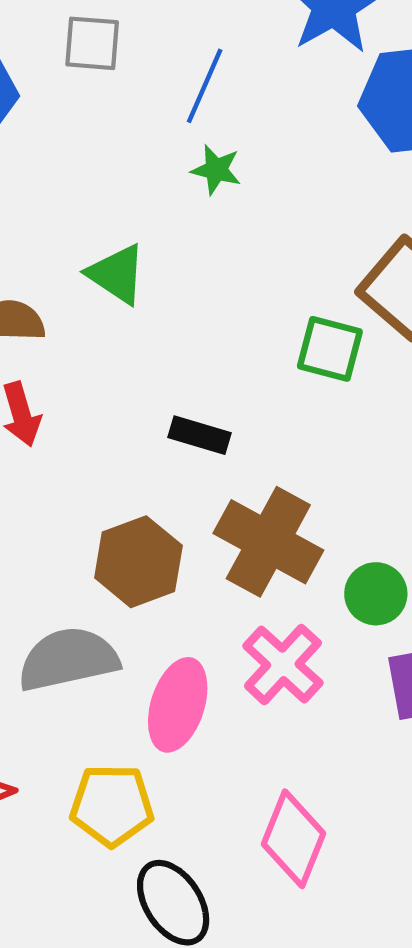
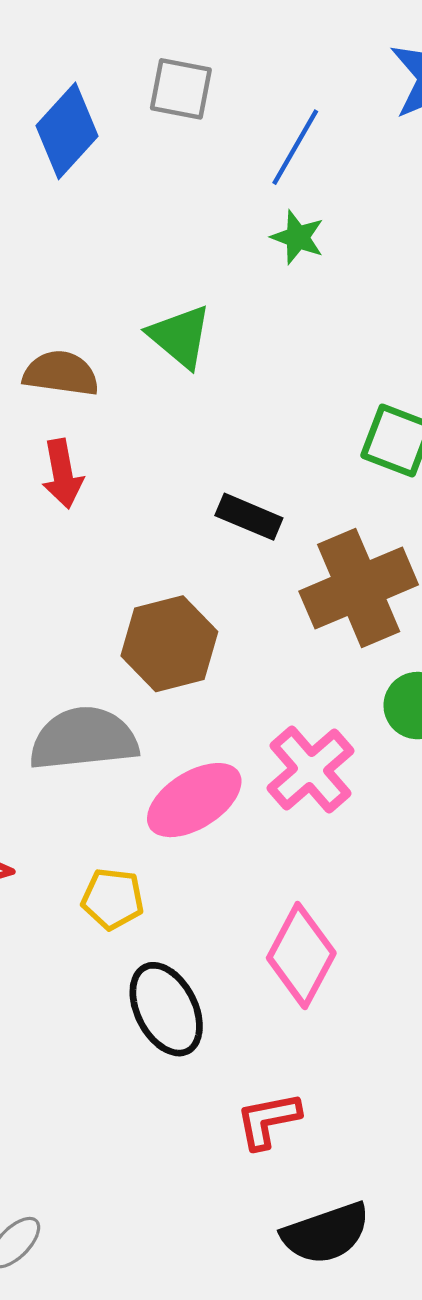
brown cross: (268, 542) -> (359, 588), moved, turned 32
pink ellipse: (178, 705) -> (194, 800), turned 34
yellow pentagon: (112, 805) -> (113, 899), size x0.7

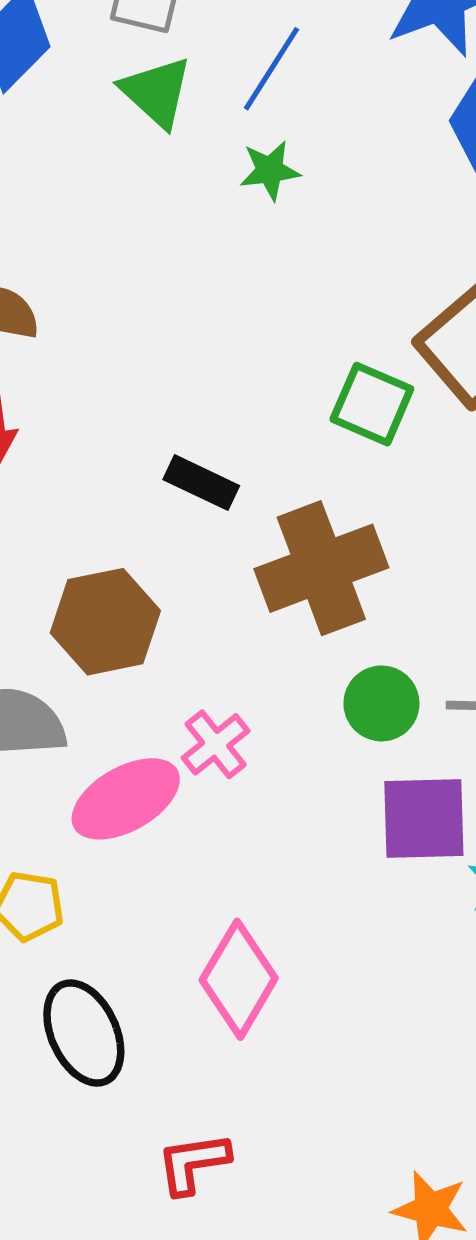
green star: (298, 237) -> (270, 170), turned -30
green triangle: (180, 336) -> (156, 92), moved
pink cross: (310, 770) -> (216, 744), moved, size x0.7

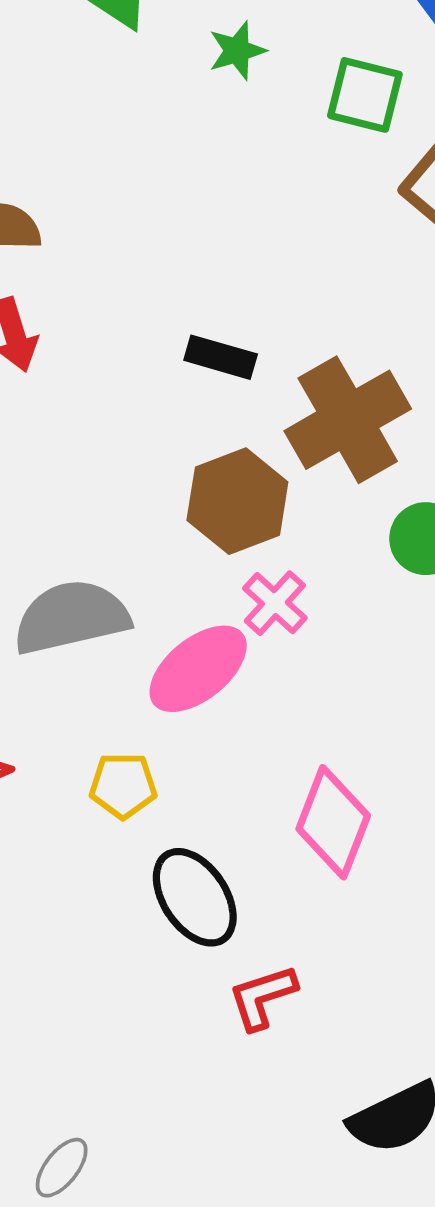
green square: (372, 404) -> (365, 95), moved
brown hexagon: (105, 622) -> (237, 501), moved
red L-shape: (193, 1163) -> (262, 997), moved

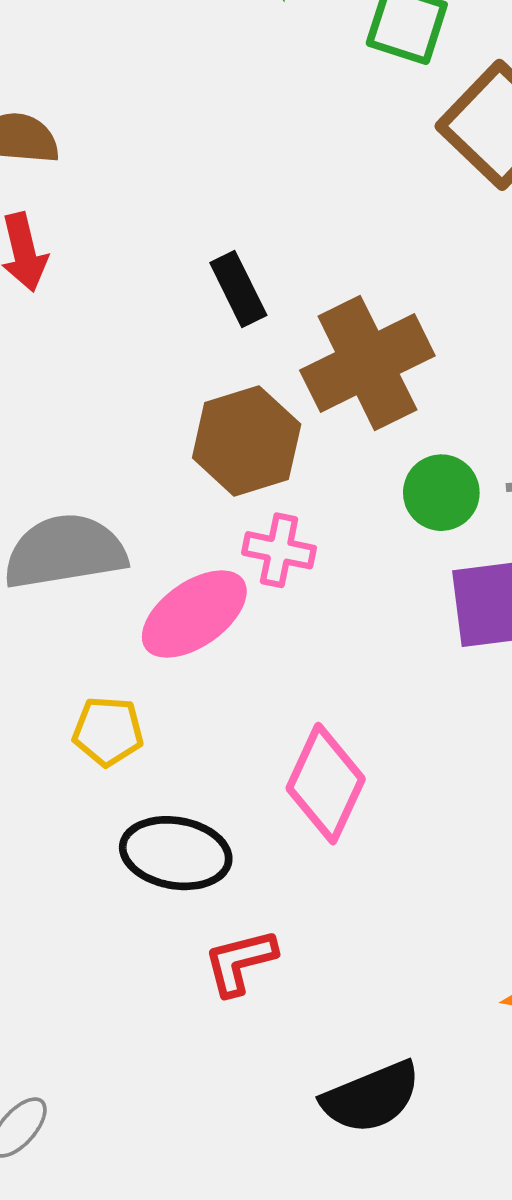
black rectangle: (221, 357) -> (238, 289), turned 44
pink cross: (275, 603) -> (279, 550), turned -34
black ellipse: (195, 897) -> (176, 853), turned -50

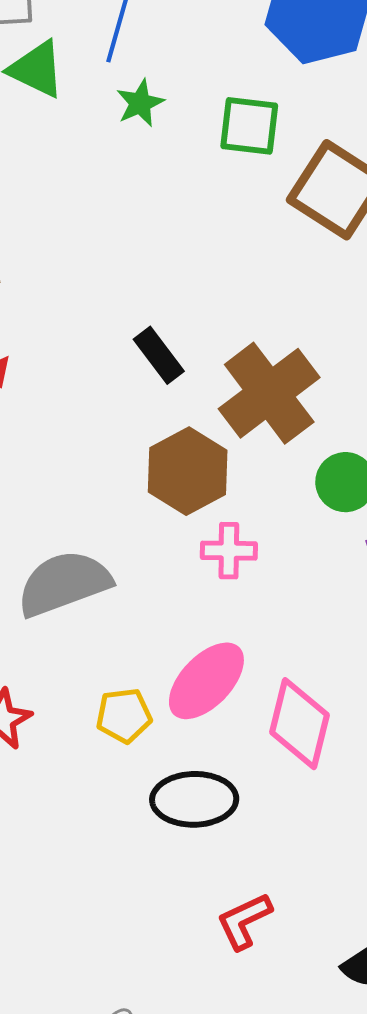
pink ellipse: (194, 614) -> (206, 681), moved
red L-shape: (240, 962) -> (244, 921), moved

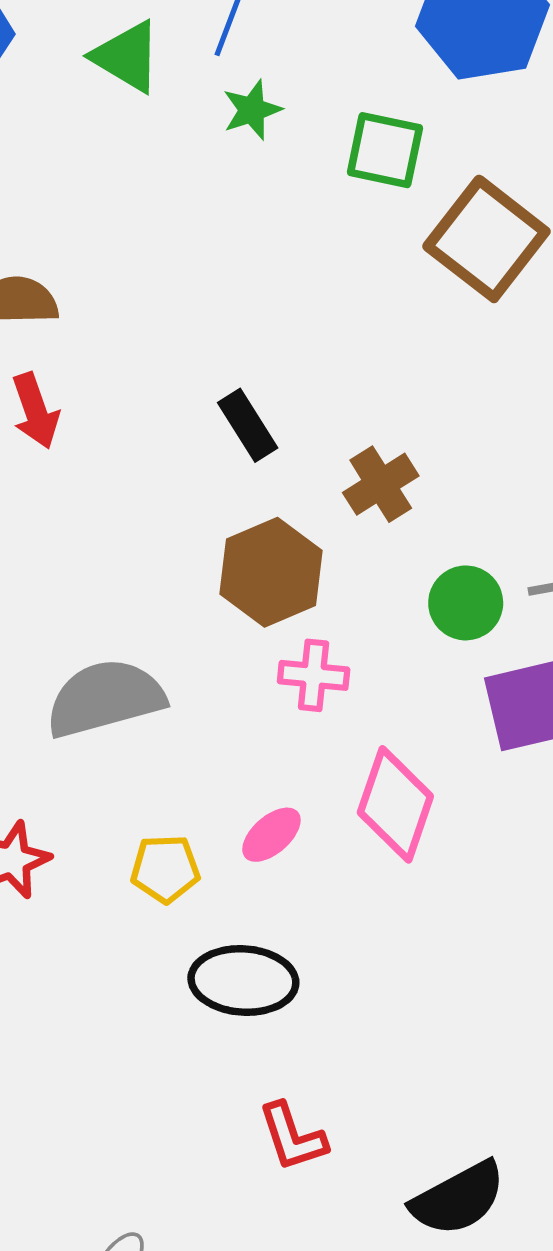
brown cross: (269, 393) -> (381, 484), size x0.6
pink ellipse: (206, 681) -> (271, 835), size x0.6
pink diamond: (299, 724) -> (395, 804), moved
red L-shape: (244, 921) -> (292, 1137), turned -88

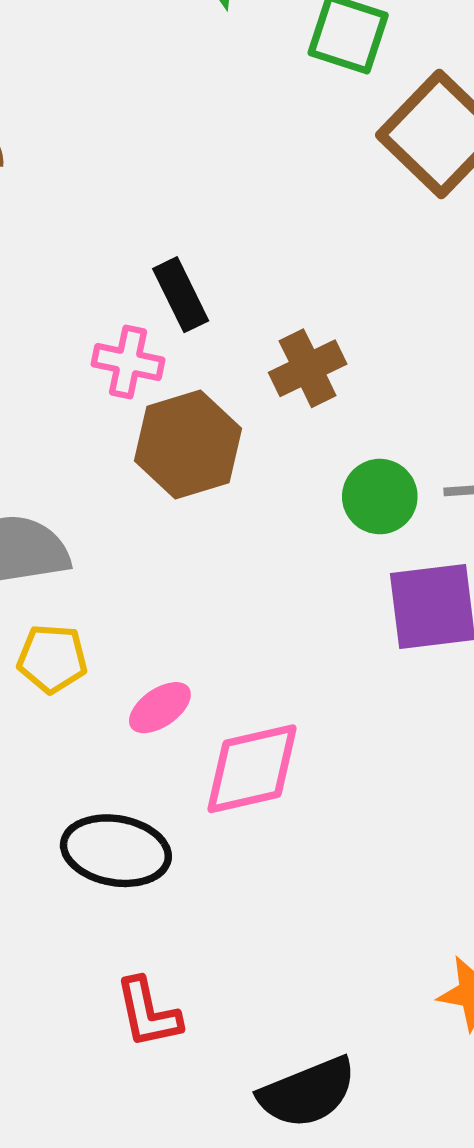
pink cross: (314, 675) -> (128, 362), moved
pink diamond: (395, 804) -> (252, 769), moved, turned 52
yellow pentagon: (165, 869) -> (52, 659), moved

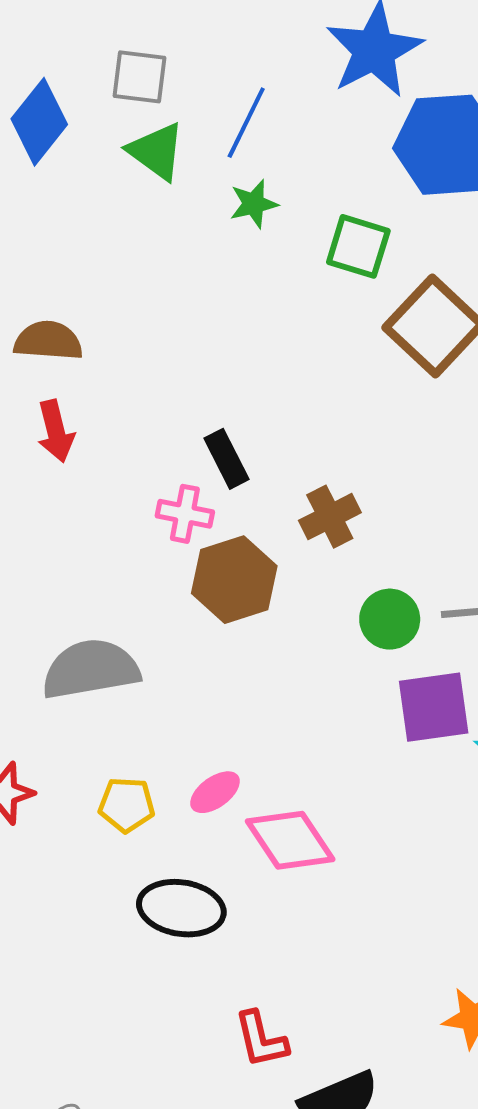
yellow pentagon: (52, 659) -> (127, 805), moved
pink diamond: (252, 769) -> (290, 840), turned 70
red L-shape: (148, 1013) -> (261, 1039), moved

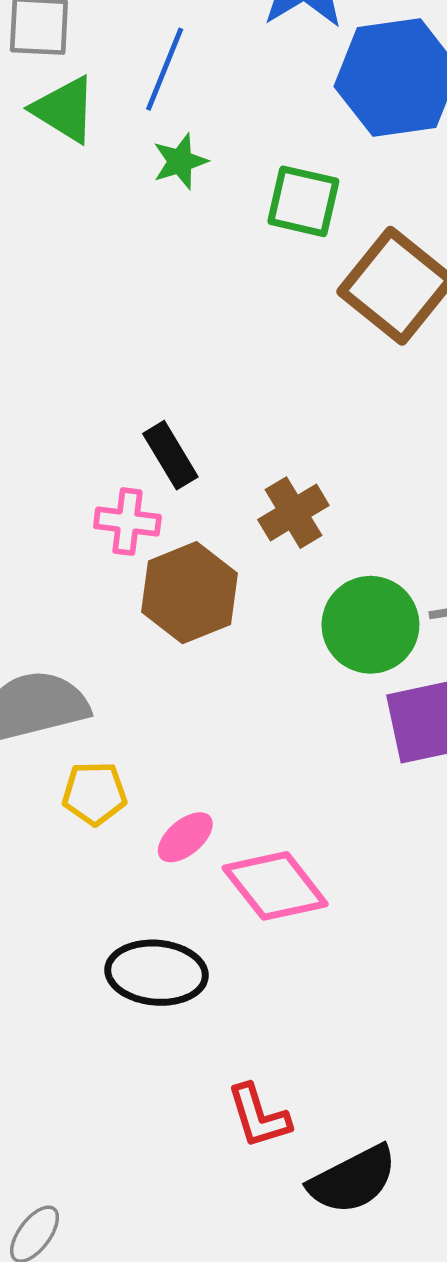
green circle: (390, 619) -> (370, 625), size x1.4
yellow pentagon: (127, 805) -> (94, 793), moved

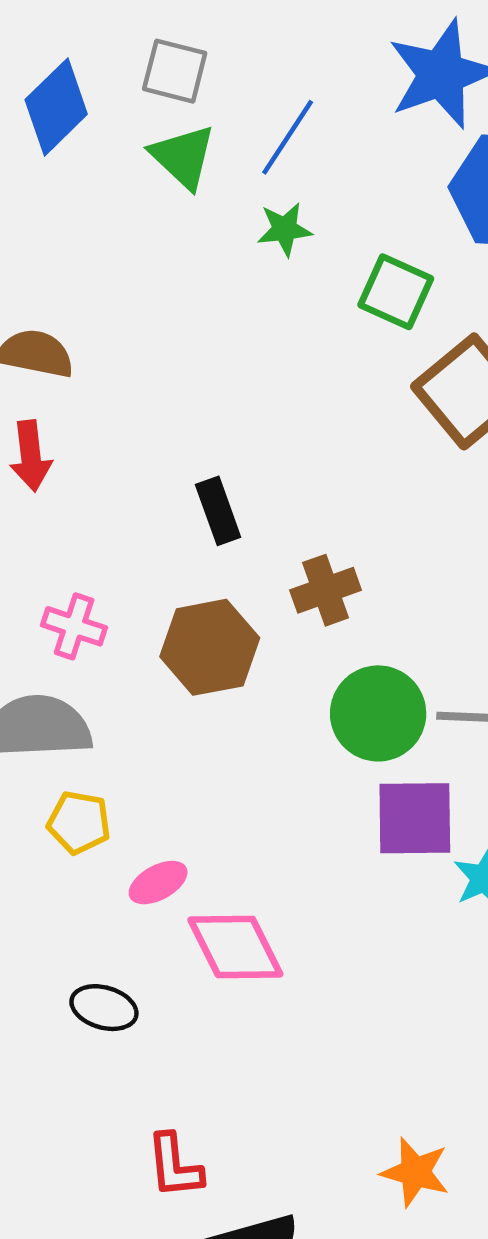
pink cross: (127, 522) -> (74, 626), moved
black ellipse: (157, 973) -> (104, 1008), size x0.7

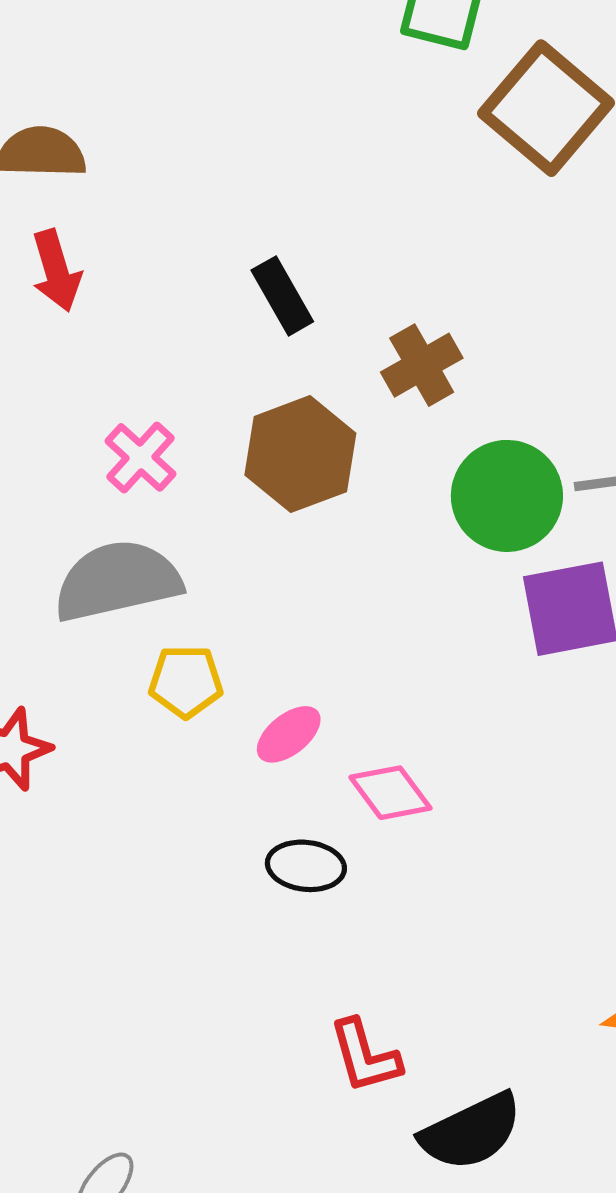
pink cross: (74, 626) -> (140, 457), turned 34
pink diamond: (235, 947) -> (390, 793), size x0.7
black ellipse: (104, 1008) -> (306, 866), moved

